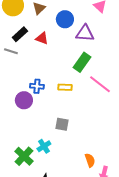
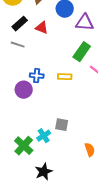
gray line: (11, 51) -> (18, 45), moved
gray square: (62, 124) -> (62, 125), moved

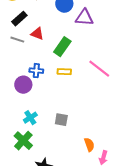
red triangle: (42, 28) -> (37, 34), moved
green rectangle: (82, 52) -> (62, 47), moved
cyan cross: (44, 136) -> (30, 118), moved

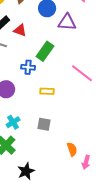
red triangle: (37, 34) -> (20, 30), moved
blue cross: (36, 71) -> (28, 67), moved
yellow rectangle: (64, 72) -> (47, 91), moved

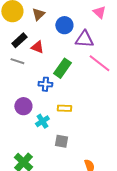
pink line: (82, 73) -> (99, 63), moved
cyan cross: (13, 122) -> (42, 121), moved

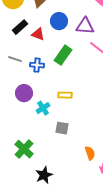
blue circle: (64, 25) -> (59, 21), moved
gray line: (17, 61) -> (15, 59), moved
blue cross: (45, 84) -> (37, 65), moved

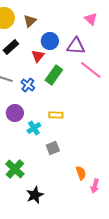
red triangle: (38, 34) -> (38, 56), moved, turned 48
blue cross: (37, 65) -> (28, 85), turned 32
gray square: (62, 128) -> (53, 148), turned -32

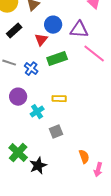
green rectangle: (54, 75) -> (57, 59), turned 36
black star: (35, 195) -> (38, 166), moved

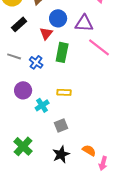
green rectangle: (57, 59) -> (62, 52), turned -60
orange semicircle: (84, 157) -> (89, 150), turned -40
black star: (38, 166) -> (61, 154), moved

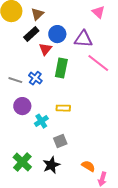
black rectangle: (19, 24) -> (31, 34), moved
gray line: (14, 56) -> (15, 80), moved
black star: (61, 154) -> (51, 165), moved

